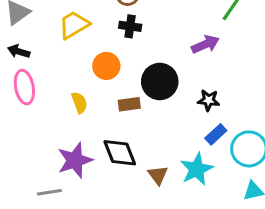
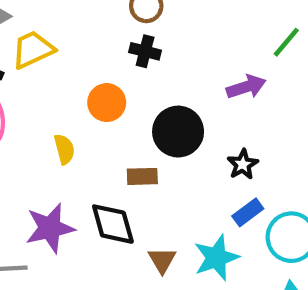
yellow trapezoid: (74, 25) -> (33, 50), moved
black star: (209, 100) -> (243, 164), turned 30
brown rectangle: (129, 104) -> (142, 176), moved

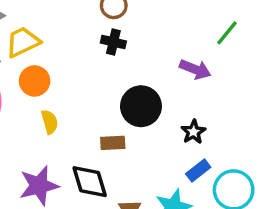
purple arrow: (246, 87) -> (195, 69), turned 40
orange circle: (107, 103) -> (35, 81), moved

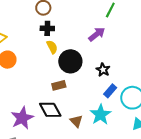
purple arrow: (195, 69) -> (97, 34), turned -48
yellow semicircle: (50, 122) -> (52, 47), moved

